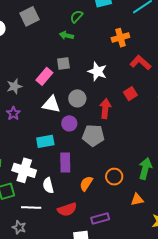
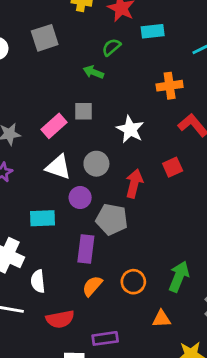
purple rectangle: (65, 162) -> (86, 249), moved

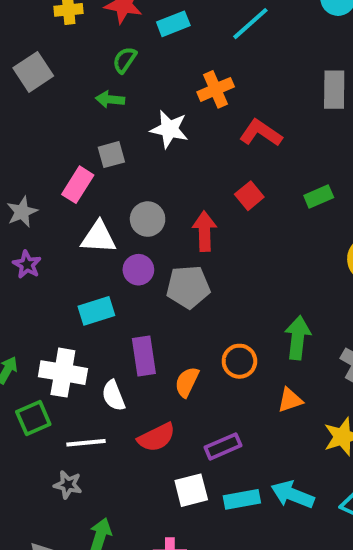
white star: (130, 129) -> (169, 129), moved
purple rectangle: (86, 249) -> (144, 356), moved

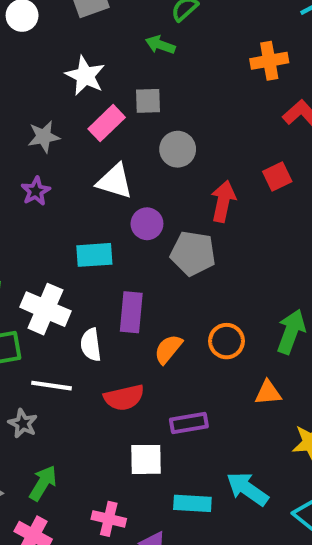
white star: (169, 129) -> (85, 76), moved
gray circle: (148, 219) -> (178, 149), moved
cyan rectangle: (242, 499) -> (192, 503), moved

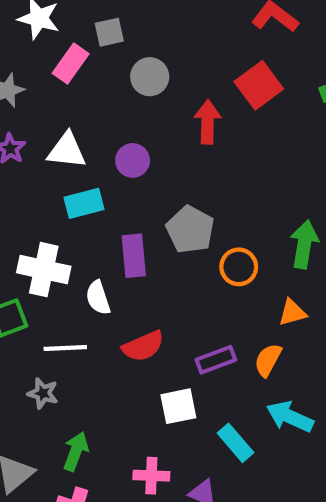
red square: (277, 176) -> (259, 85), size x1.5
white triangle: (115, 181) -> (67, 151), moved
gray pentagon: (193, 253) -> (190, 230), moved, turned 30
orange semicircle: (168, 349) -> (268, 360), moved
cyan rectangle: (192, 503) -> (236, 443), turned 57

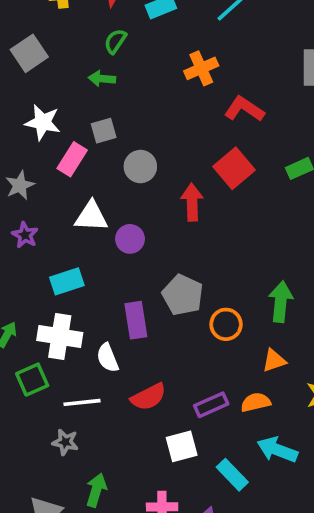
white triangle: (67, 151) -> (91, 216), moved
cyan rectangle: (84, 203) -> (67, 281), moved
orange semicircle: (268, 360) -> (256, 402), turned 52

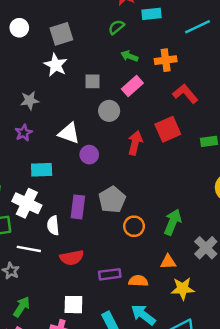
gray square: (29, 53) -> (61, 34), moved
green arrow: (102, 79) -> (129, 56), moved
pink rectangle: (72, 159) -> (132, 86), moved
orange triangle: (274, 361) -> (168, 262), moved
white square: (182, 446) -> (73, 305), moved

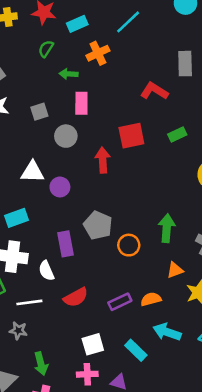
orange cross: (166, 60) -> (98, 53), moved
pink rectangle: (132, 86) -> (81, 103), turned -30
red L-shape: (185, 94) -> (154, 91), moved
red square: (168, 129) -> (131, 136), turned 30
green arrow: (22, 307) -> (41, 364), turned 150

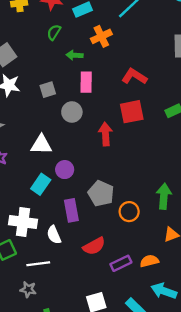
red L-shape: (154, 91) -> (134, 76), moved
purple circle: (60, 187) -> (65, 170), moved
cyan rectangle: (17, 218) -> (41, 184), moved, turned -36
red semicircle: (76, 297) -> (94, 246), moved

